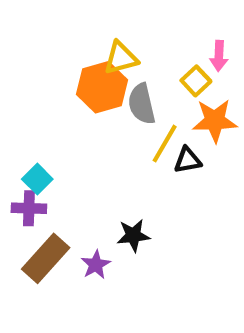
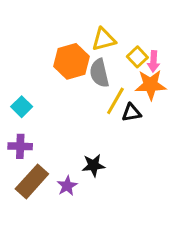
pink arrow: (219, 56) -> (154, 61), moved
yellow triangle: (121, 58) -> (104, 39), moved
cyan square: (37, 179) -> (22, 107), moved

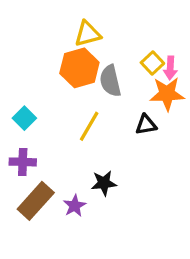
yellow triangle: (104, 39) -> (88, 34), moved
yellow line: (115, 101) -> (89, 126), moved

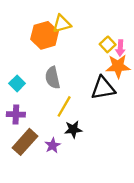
orange hexagon: (79, 68) -> (45, 35), moved
gray semicircle: (110, 81) -> (53, 78), moved
black triangle: (146, 125) -> (103, 88), size x1.6
yellow line: (89, 126) -> (64, 106), moved

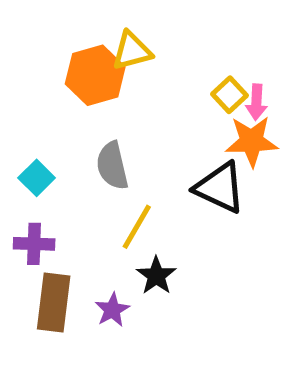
black triangle: (103, 88) -> (220, 188), turned 35
black star: (73, 129) -> (156, 276), turned -30
brown rectangle: (25, 142) -> (54, 303), turned -35

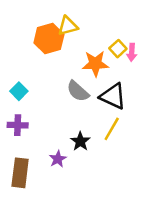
orange star: (252, 141) -> (95, 64), moved
gray semicircle: (112, 166) -> (78, 91), moved, turned -35
yellow line: (137, 227) -> (112, 129), moved
brown rectangle: (54, 303) -> (20, 173), moved

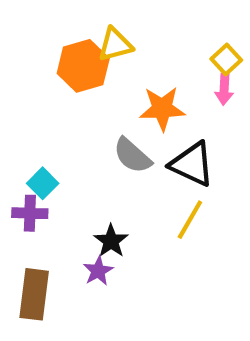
yellow square: (118, 49) -> (226, 59), moved
cyan square: (19, 91) -> (43, 183), moved
black star: (80, 141) -> (111, 241), moved

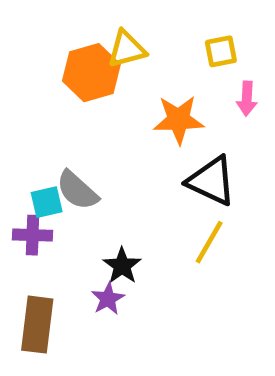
yellow square: (226, 59) -> (221, 51), moved, turned 32
gray semicircle: (132, 156) -> (77, 190), moved
cyan square: (43, 183) -> (47, 202), turned 32

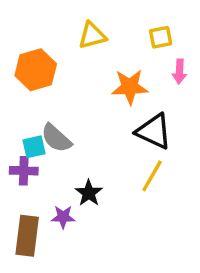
orange hexagon: (91, 73) -> (36, 70), moved
purple star: (108, 299) -> (63, 217), moved, turned 30

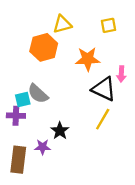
orange hexagon: (36, 70) -> (44, 47), moved
pink arrow: (179, 71) -> (121, 74), moved

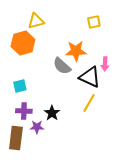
yellow triangle: (62, 24) -> (36, 21), moved
orange hexagon: (44, 47) -> (23, 43), moved
gray semicircle: (38, 94) -> (62, 66), moved
purple cross: (16, 116) -> (24, 111), moved

